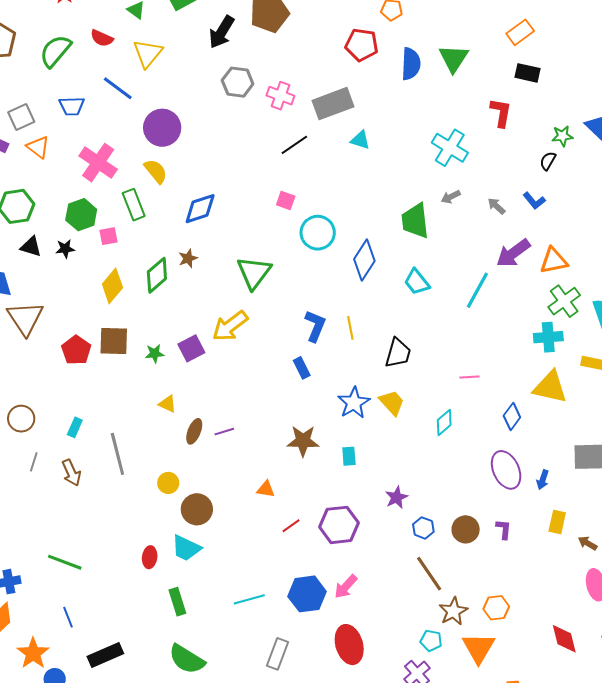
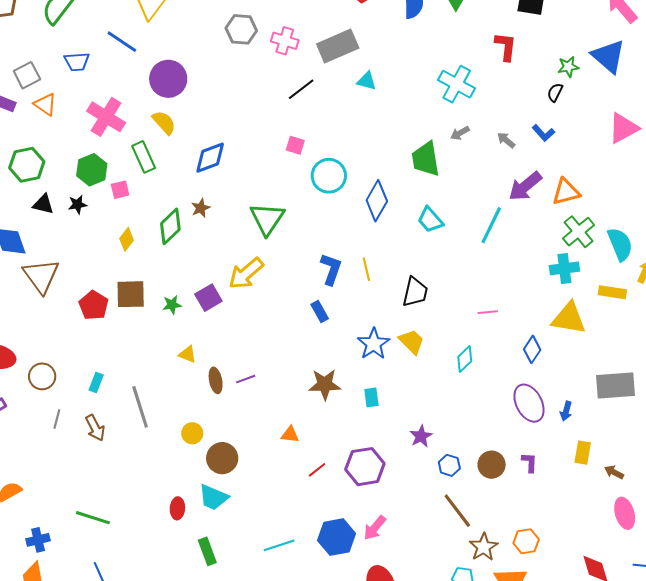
yellow diamond: (112, 286) -> (127, 239), size x0.7
brown ellipse: (194, 431) -> (216, 380), turned -30

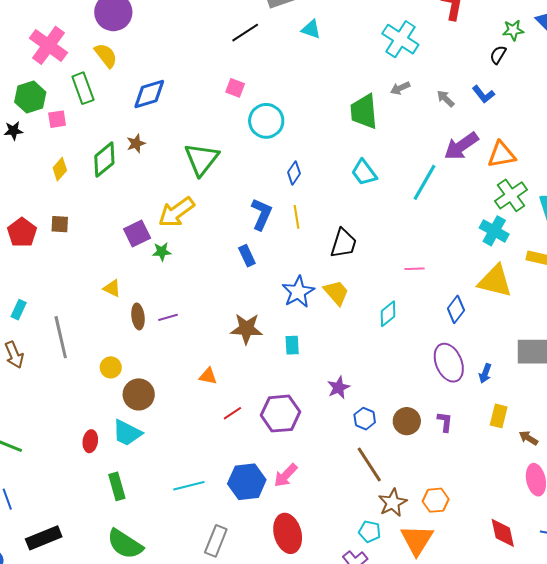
blue diamond: (377, 201) -> (294, 173), moved, size x0.6
cyan cross: (564, 268) -> (494, 231), turned 32
brown square: (131, 294) -> (60, 224), size x0.6
green star: (172, 305) -> (162, 252), moved

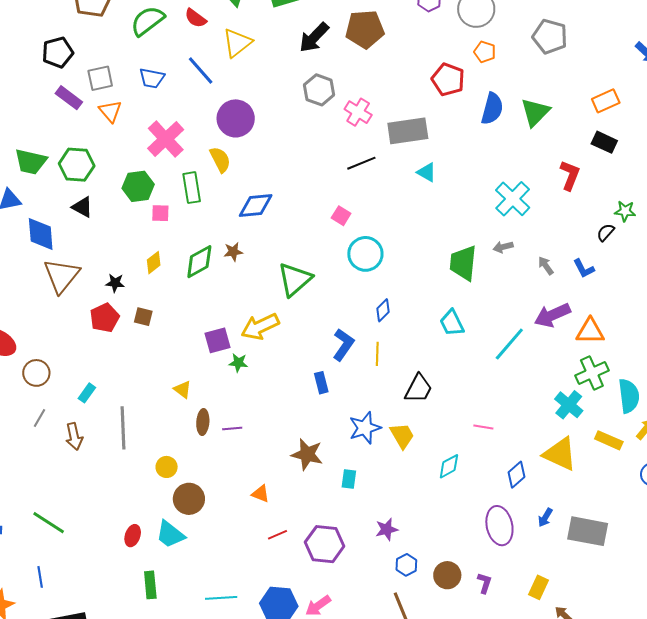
black star: (13, 131) -> (115, 283), moved
blue arrow: (485, 373) -> (545, 518), moved

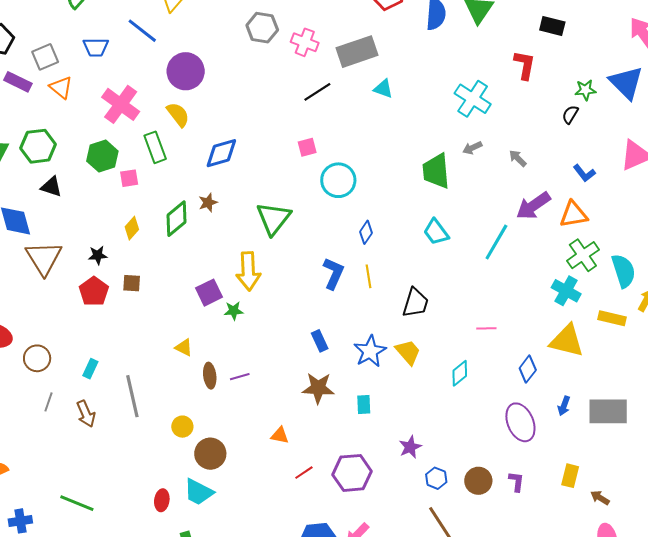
pink square: (341, 216) -> (307, 147), turned -36
blue L-shape: (584, 268) -> (584, 173), moved
yellow arrow: (260, 327) -> (248, 271), turned -57
blue rectangle: (321, 383) -> (320, 341), moved

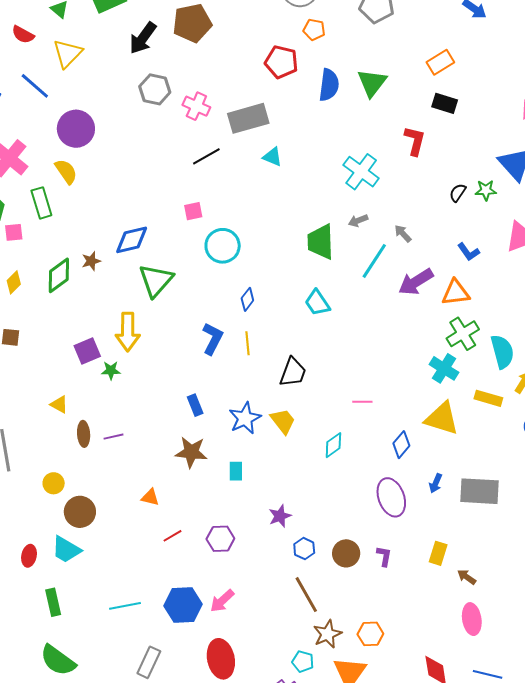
green star: (585, 90) -> (486, 190), moved
blue diamond: (221, 153) -> (132, 240), moved
cyan line: (496, 242) -> (374, 261), moved
purple hexagon: (352, 473) -> (220, 539), size x0.7

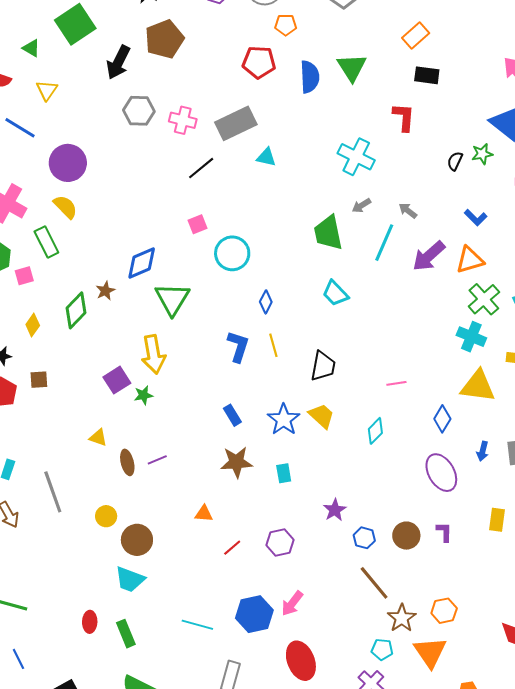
yellow triangle: (68, 53) -> (47, 90), size x0.7
red ellipse: (29, 556) -> (90, 622), moved
cyan line: (125, 606) -> (197, 625), turned 36

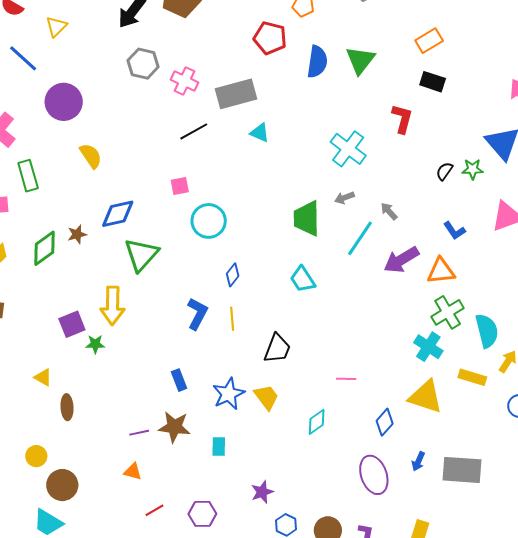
yellow semicircle: (65, 207) -> (91, 156), moved
purple line: (157, 460) -> (139, 433), moved

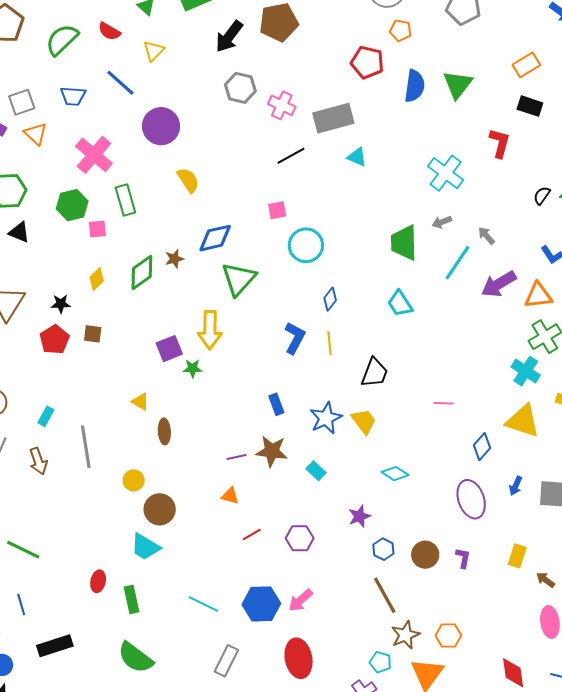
cyan diamond: (317, 422) -> (395, 474), moved, turned 68
cyan rectangle: (219, 446) -> (316, 471), turned -48

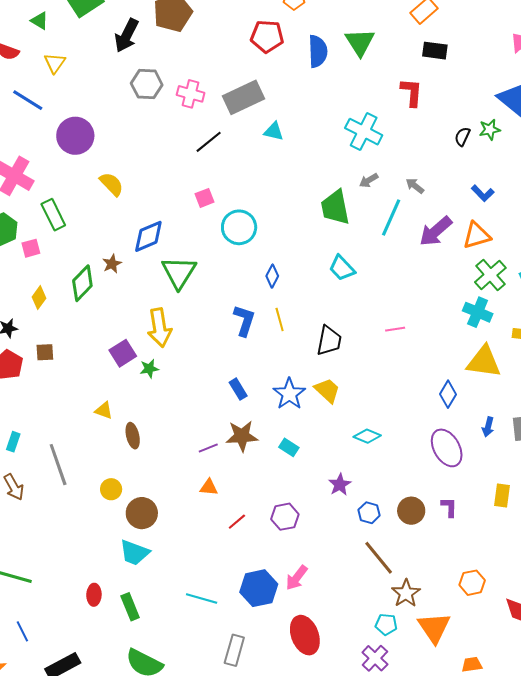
pink line: (444, 403) -> (395, 329), moved
orange hexagon: (448, 635) -> (472, 583), moved

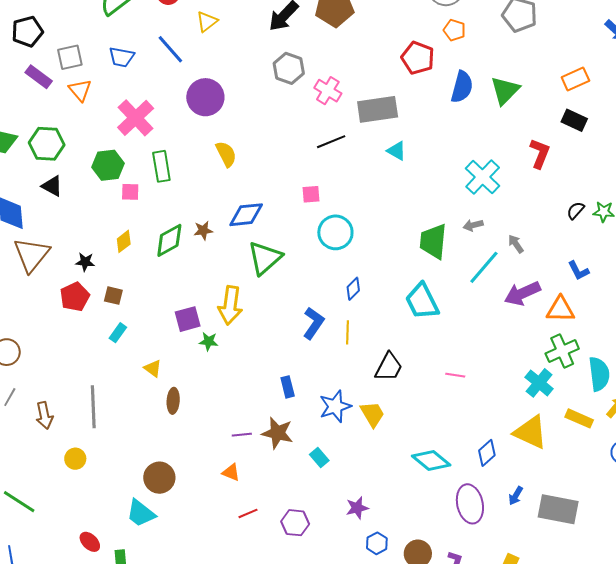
cyan trapezoid: (342, 268) -> (422, 301), size x1.4
cyan diamond: (367, 436) -> (431, 461), moved, size x1.4
cyan rectangle: (13, 442) -> (118, 333), moved
yellow circle: (111, 489) -> (75, 459), moved
red ellipse: (94, 595) -> (90, 542), turned -65

